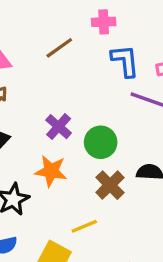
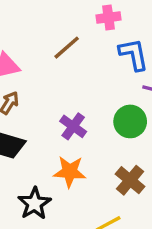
green circle: (101, 142) -> (130, 121), moved

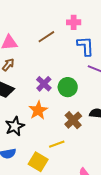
green circle: (130, 121) -> (68, 87), moved
orange star: (70, 172) -> (38, 110), turned 30

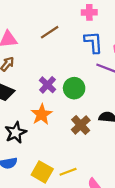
pink cross: (74, 22) -> (89, 12), moved
yellow line: (57, 144) -> (68, 172), moved

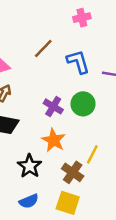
blue L-shape: (93, 42) -> (78, 62), moved
brown cross: (81, 125) -> (73, 172), moved
yellow line: (68, 172) -> (92, 154), moved, turned -30

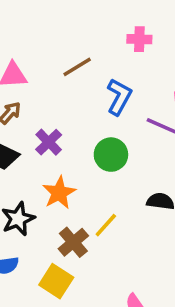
blue L-shape: (78, 62) -> (119, 97), turned 30
purple cross: (53, 106) -> (49, 142), moved

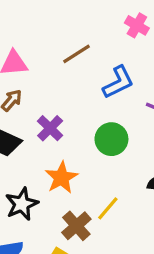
pink cross: (139, 39) -> (137, 25), turned 30
blue L-shape: (119, 97) -> (118, 82), turned 36

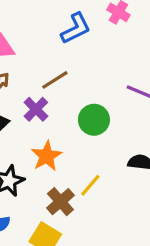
brown line: (77, 54) -> (55, 80), moved
blue L-shape: (118, 82) -> (76, 28), moved

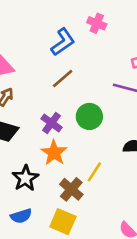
brown line: (55, 80) -> (63, 78), moved
purple cross: (36, 109) -> (51, 123), moved

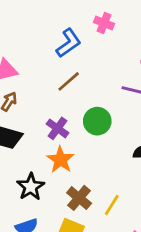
yellow line: (94, 172) -> (112, 205), moved

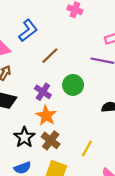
blue L-shape: (69, 43) -> (28, 30), moved
brown cross: (79, 198) -> (51, 140), moved

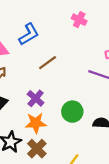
green circle: (73, 85) -> (72, 112), moved
orange star: (46, 116) -> (36, 123), turned 30

